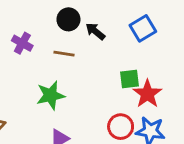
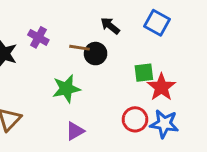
black circle: (68, 19) -> (96, 54), moved
blue square: (143, 28) -> (157, 23), turned -30

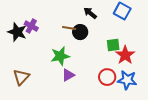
purple cross: (38, 37) -> (31, 26), moved
purple triangle: (75, 131) -> (68, 75), moved

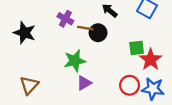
purple cross: (31, 26) -> (65, 19), moved

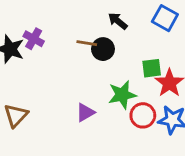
purple cross: (65, 19) -> (34, 39), moved
green star: (75, 61) -> (122, 95), moved

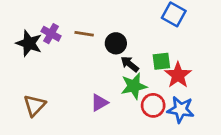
black arrow: (118, 21) -> (130, 64), moved
brown line: (87, 43) -> (84, 34), moved

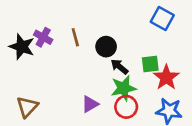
brown line: (84, 34) -> (75, 37), turned 66
red circle: (153, 105) -> (126, 107), moved

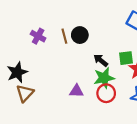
black star: (22, 47) -> (17, 72), moved, turned 30
black circle: (106, 47) -> (80, 35), moved
purple triangle: (90, 104) -> (77, 91), turned 32

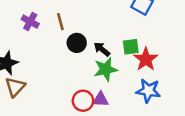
black circle: (80, 35) -> (77, 43), moved
purple triangle: (77, 91) -> (101, 99), moved
red circle: (106, 93) -> (83, 101), moved

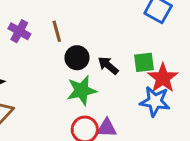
green star: (106, 69) -> (82, 90), moved
blue star: (148, 91) -> (155, 101), moved

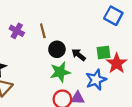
blue star: (155, 101) -> (96, 80), moved, turned -30

